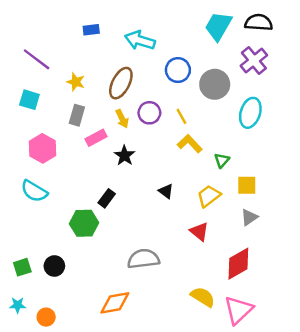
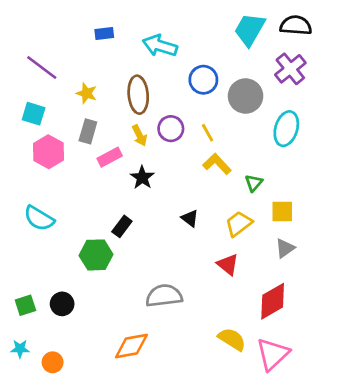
brown ellipse: (121, 83) -> (138, 95), turned -32
pink hexagon: (42, 148) -> (49, 152), moved

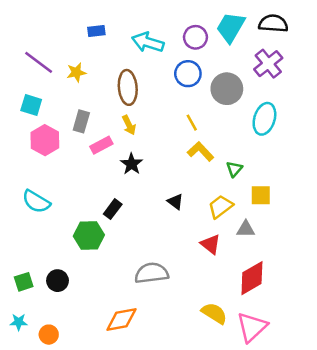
yellow star: (87, 93) -> (76, 72), moved, turned -30
purple circle: (171, 129) -> (195, 37), moved
gray triangle: (285, 248) -> (246, 229), moved, turned 36

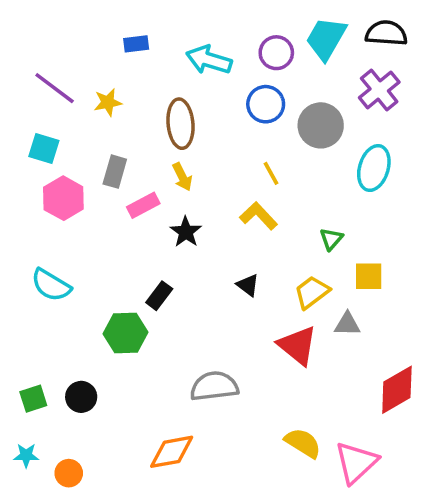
yellow L-shape: (200, 151) -> (259, 216), moved
red triangle: (211, 244) -> (298, 345), size x1.4
red diamond: (252, 278) -> (397, 390), moved

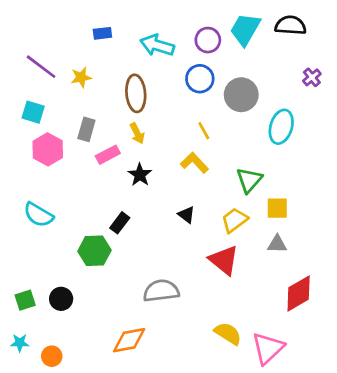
purple cross: (379, 90) -> (312, 77), moved, size x0.6
green triangle: (331, 239) -> (249, 180), size x1.5
gray triangle: (347, 324) -> (277, 244), moved

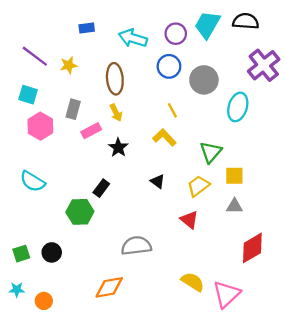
purple cross: (312, 77) -> (264, 65), size x2.0
red triangle: (224, 260) -> (189, 220), size x0.7

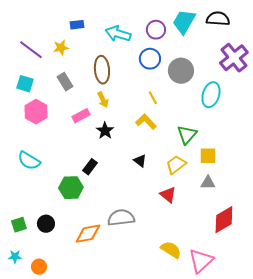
yellow star: (69, 65) -> (61, 48), moved
gray rectangle: (73, 109) -> (65, 82), moved, turned -48
orange diamond: (109, 287) -> (88, 234), moved

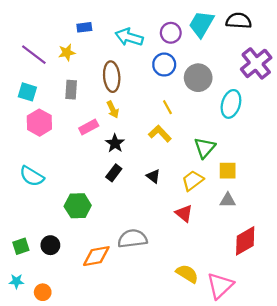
gray rectangle: (65, 82) -> (71, 90), turned 36
black rectangle: (90, 167) -> (114, 173), moved

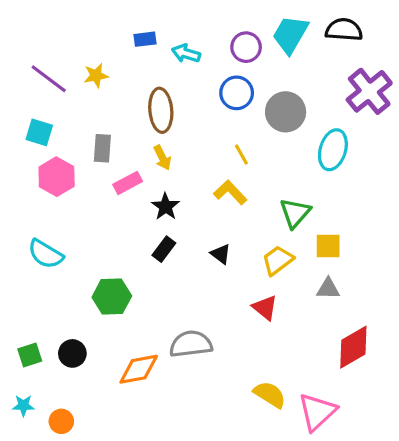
blue rectangle: (84, 27) -> (145, 39), moved
cyan arrow: (129, 37) -> (186, 53), size x0.7
gray rectangle: (71, 90) -> (102, 148), moved

